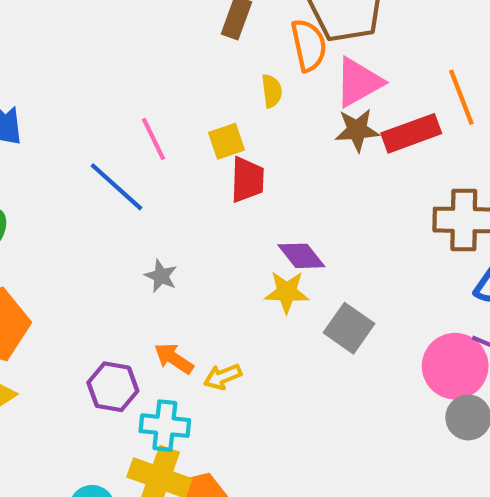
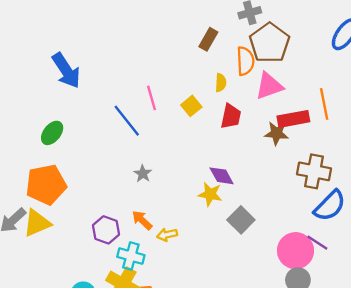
brown star: (357, 130) -> (277, 133), moved
yellow square: (226, 141) -> (191, 106), turned -30
red trapezoid: (247, 180) -> (231, 116), moved

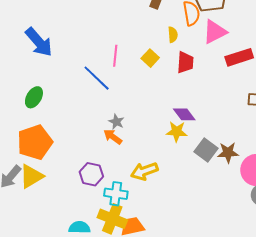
pink line: (152, 98) -> (115, 56), turned 30
brown star: (277, 133) -> (228, 153), moved
orange arrow: (142, 220) -> (113, 137), moved
yellow arrow: (167, 235) -> (144, 171), size x1.5

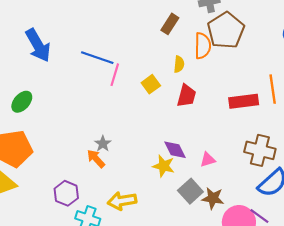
pink triangle: (215, 32) -> (208, 160), moved, size x0.6
blue line: (97, 78) -> (97, 58), moved, turned -36

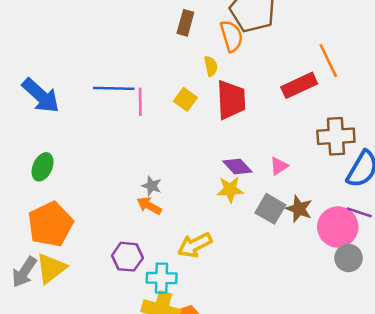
red trapezoid: (186, 96) -> (231, 100), size x1.4
brown star: (213, 198) -> (299, 209), turned 30

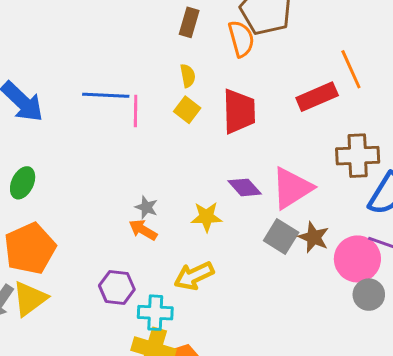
yellow semicircle: (211, 66) -> (188, 76), moved
pink triangle: (279, 166) -> (292, 188), size x2.0
yellow star: (230, 190) -> (207, 217), moved

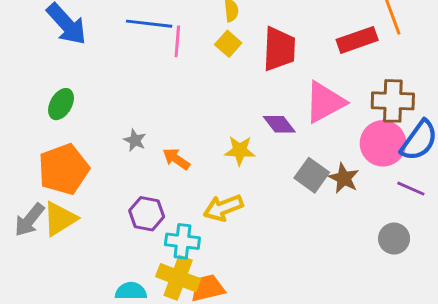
pink triangle: (292, 188) -> (325, 102), moved
gray star: (146, 207) -> (135, 140), moved
pink circle: (357, 259) -> (383, 143), moved

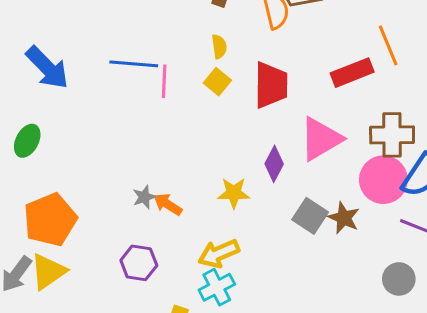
green ellipse: (61, 104) -> (27, 141), moved
purple diamond: (279, 124) -> (274, 164), turned 68
gray star: (135, 140) -> (144, 197), moved, turned 30
cyan cross: (182, 241) -> (217, 287), moved, turned -32

